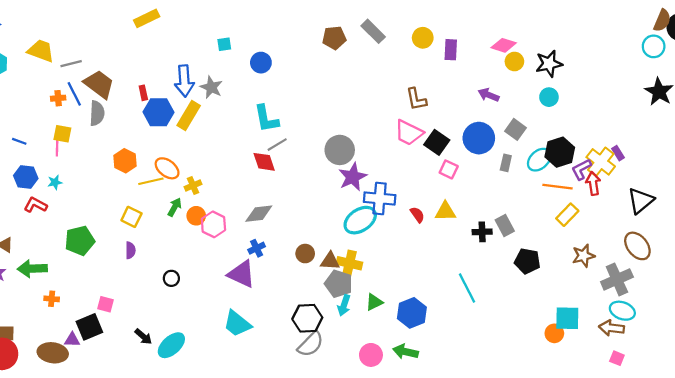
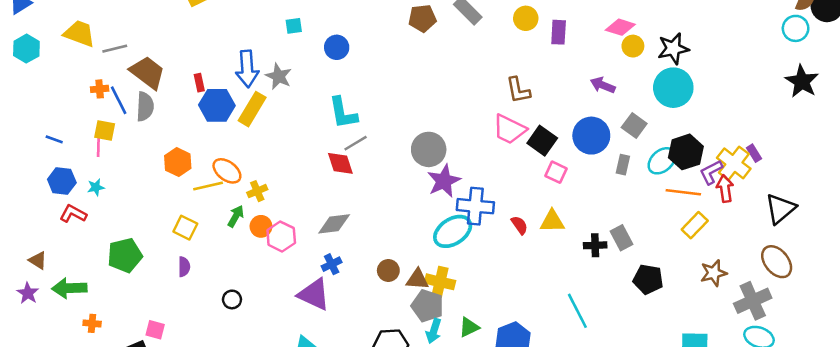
blue line: (74, 94) -> (119, 100), moved
cyan circle: (549, 97) -> (673, 88), size x1.8

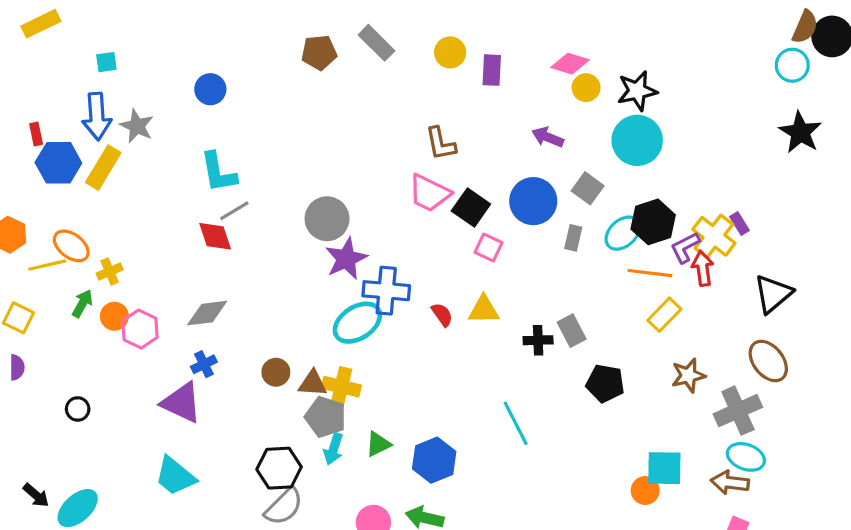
cyan square: (294, 26) -> (106, 62), moved

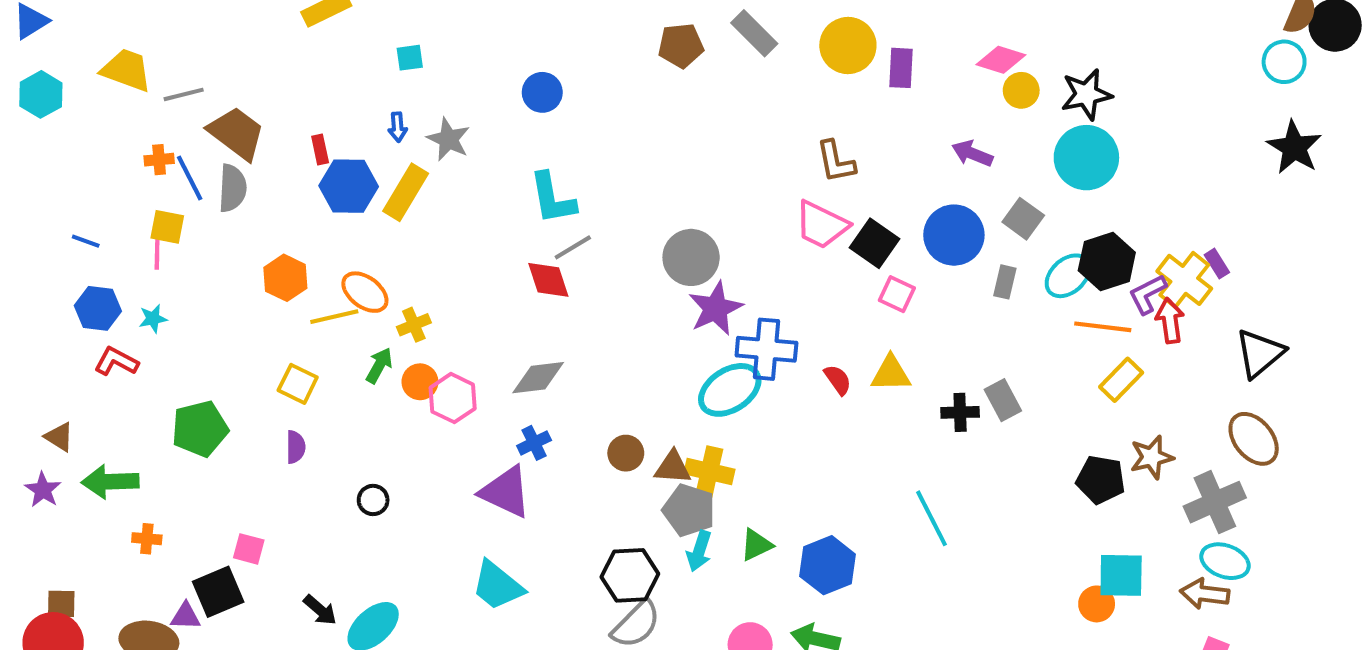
yellow circle: (450, 52) -> (848, 45), size x1.4
blue arrow: (97, 116) -> (398, 127), size x0.5
black pentagon: (605, 383) -> (1101, 480), moved

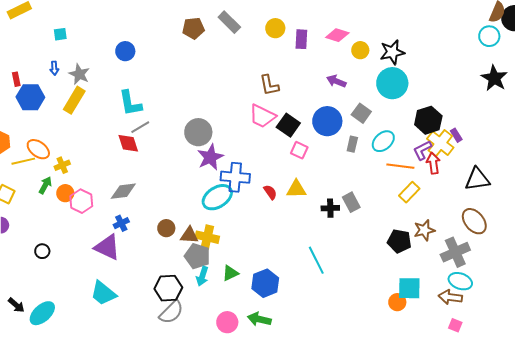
yellow circle: (848, 45) -> (275, 28), size x0.7
pink diamond: (1001, 60) -> (337, 35), moved
yellow rectangle: (406, 192) -> (74, 100), moved
black hexagon: (1107, 262) -> (428, 120), moved
black triangle: (1260, 353) -> (477, 179), turned 32

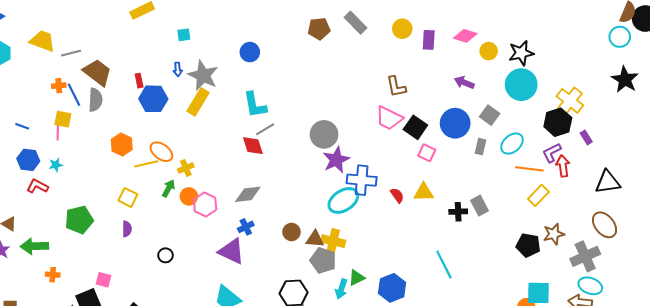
gray star: (79, 74) -> (203, 75), size x1.4
yellow cross: (440, 143) -> (570, 101), moved
cyan arrow: (202, 276) -> (341, 289), moved

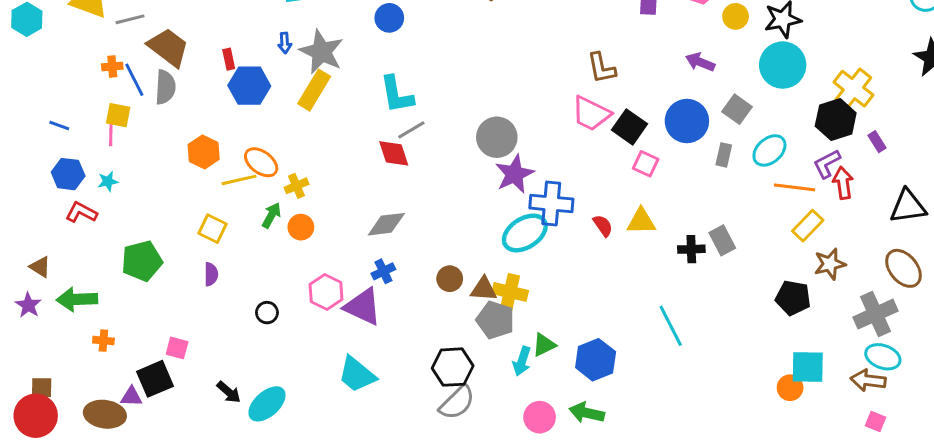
pink hexagon: (205, 205) -> (326, 292), moved
brown star: (554, 234) -> (830, 264), moved

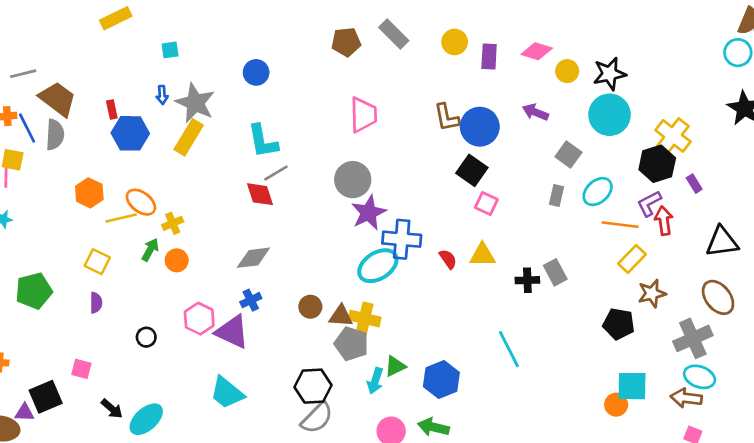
pink trapezoid: (591, 114) -> (363, 115), moved, turned -117
blue circle: (687, 121) -> (480, 127), moved
pink square: (177, 348) -> (81, 369), moved

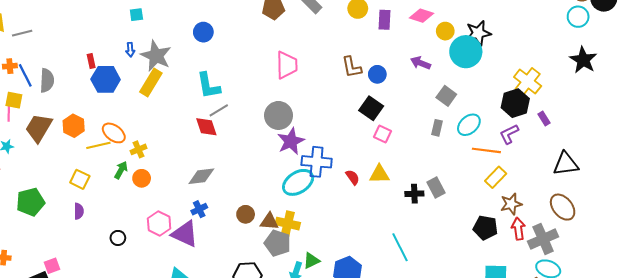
brown trapezoid: (58, 99) -> (39, 128), moved, turned -96
cyan circle: (609, 115) -> (466, 52), moved
blue circle: (480, 127) -> (377, 74), size x0.6
red arrow: (664, 221) -> (518, 229), moved
pink square: (81, 369) -> (52, 266), moved, turned -35

